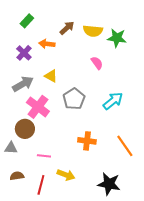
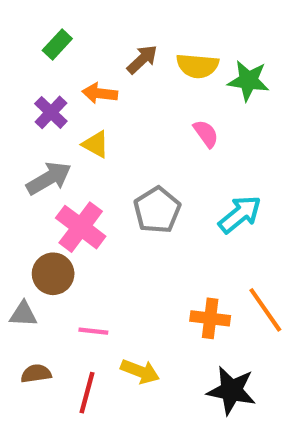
yellow triangle: (51, 76) -> (96, 144), moved
orange cross: (87, 141) -> (210, 318), moved

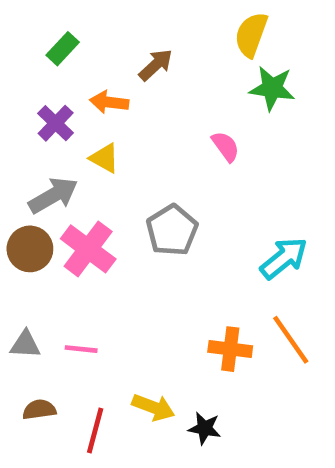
yellow semicircle: (197, 66) -> (251, 35), moved, turned 105
cyan arrow: (240, 214) -> (284, 258), moved
brown circle: (53, 274) -> (30, 249), moved
pink line: (93, 331) -> (81, 349), moved
black star: (231, 391) -> (205, 428), moved, size x0.6

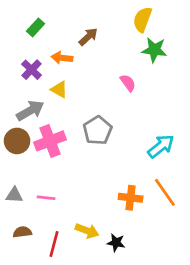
pink cross: (88, 249) -> (50, 141), turned 32

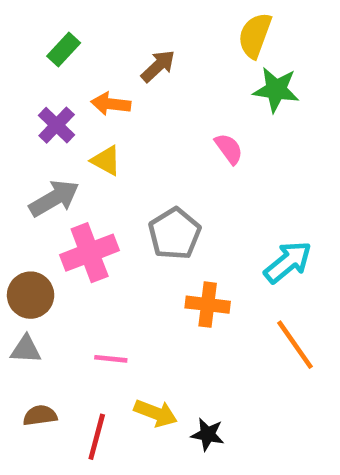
brown circle: (17, 141) -> (31, 295), moved
pink line: (46, 198) -> (111, 359), moved
orange cross: (131, 198) -> (208, 305), moved

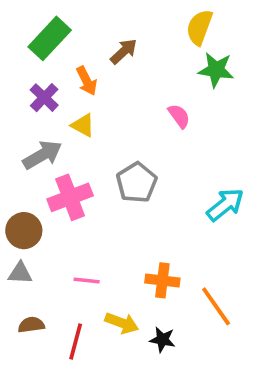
green rectangle: (64, 50) -> (50, 38), size x1.6
orange arrow: (111, 104) -> (87, 81), turned -124
orange cross: (208, 305) -> (162, 280), moved
orange line: (295, 345) -> (216, 306), moved

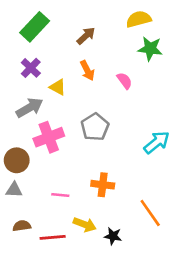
yellow semicircle: (199, 27) -> (139, 19), turned 55
orange arrow: (87, 81) -> (87, 70), moved
orange cross: (162, 280) -> (103, 185), moved
red line: (76, 341) -> (53, 237), turned 70

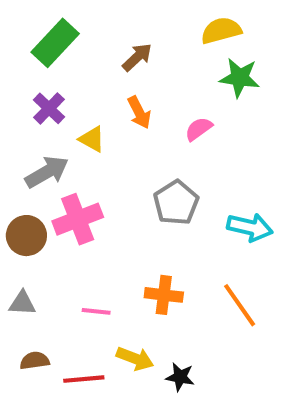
pink semicircle: (125, 81) -> (199, 129), turned -90
gray pentagon: (95, 127) -> (176, 203), moved
cyan arrow: (157, 142) -> (250, 227), turned 52
brown circle: (17, 160) -> (26, 236), moved
orange line: (150, 213) -> (240, 305), moved

